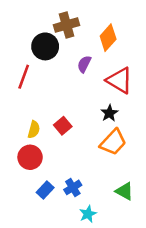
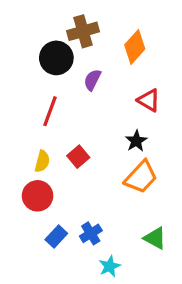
purple semicircle: (84, 64) -> (92, 80), moved
red line: (24, 77) -> (50, 111), moved
red triangle: (119, 80) -> (149, 100), size x0.7

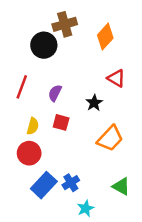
purple semicircle: (92, 80) -> (55, 93), moved
red line: (50, 111) -> (22, 87), moved
black star: (136, 141) -> (94, 103), moved
red square: (78, 157) -> (61, 122), turned -35
blue rectangle: (56, 237) -> (44, 185), size x1.5

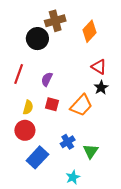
black star: (94, 103) -> (101, 88), moved
orange trapezoid: (110, 138) -> (81, 105), moved
blue cross: (71, 183) -> (68, 142), moved
green triangle: (121, 186) -> (91, 151), moved, turned 35

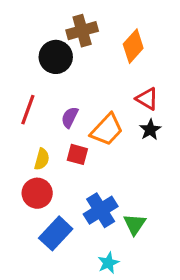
orange trapezoid: (81, 105) -> (107, 130), moved
blue cross: (68, 142) -> (101, 210), size x1.5

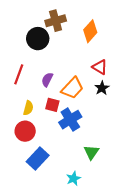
blue cross: (101, 210) -> (70, 120), moved

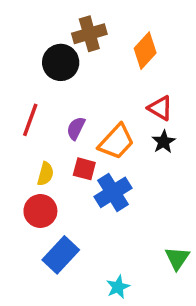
green triangle: (91, 152) -> (177, 258), moved

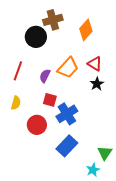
orange trapezoid: (116, 142) -> (68, 68), moved
yellow semicircle: (45, 174) -> (16, 103), moved
red circle: (40, 211) -> (37, 125), moved
blue rectangle: (61, 255) -> (67, 146), moved
cyan star: (118, 287) -> (93, 170), moved

